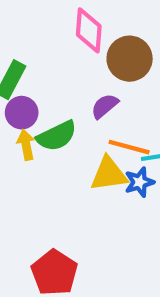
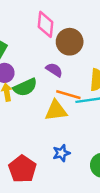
purple semicircle: (105, 106) -> (54, 70), turned 72
blue star: (139, 182) -> (61, 153), moved

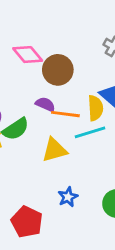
pink diamond: (46, 24) -> (28, 55), turned -36
orange line: (68, 95) -> (65, 114), moved

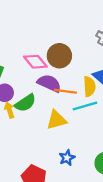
pink diamond: (28, 55) -> (35, 62), moved
purple semicircle: (45, 104) -> (49, 83), size x1.5

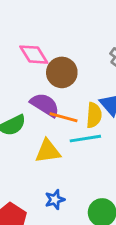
pink diamond: (35, 62) -> (34, 55), moved

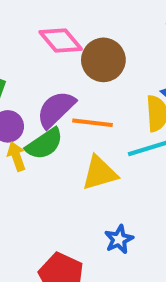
purple semicircle: (45, 105) -> (56, 109), moved, turned -68
orange line: (63, 117) -> (93, 123), moved

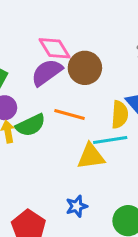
purple semicircle: (56, 109) -> (47, 72), moved
yellow triangle: (100, 173) -> (91, 156), moved

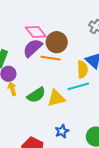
orange line: (70, 114) -> (51, 58), moved
green semicircle: (31, 125) -> (36, 95), moved
yellow triangle: (91, 156) -> (56, 98), moved

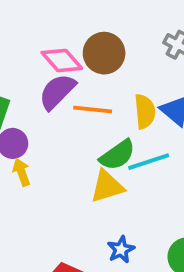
brown circle: (57, 42) -> (104, 53), moved
yellow semicircle: (82, 69) -> (145, 112), moved
green semicircle: (36, 95) -> (117, 155), moved

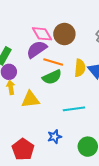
green semicircle: (117, 155) -> (52, 77), moved
cyan line: (149, 162) -> (74, 109), moved
yellow triangle: (107, 186) -> (30, 99), moved

